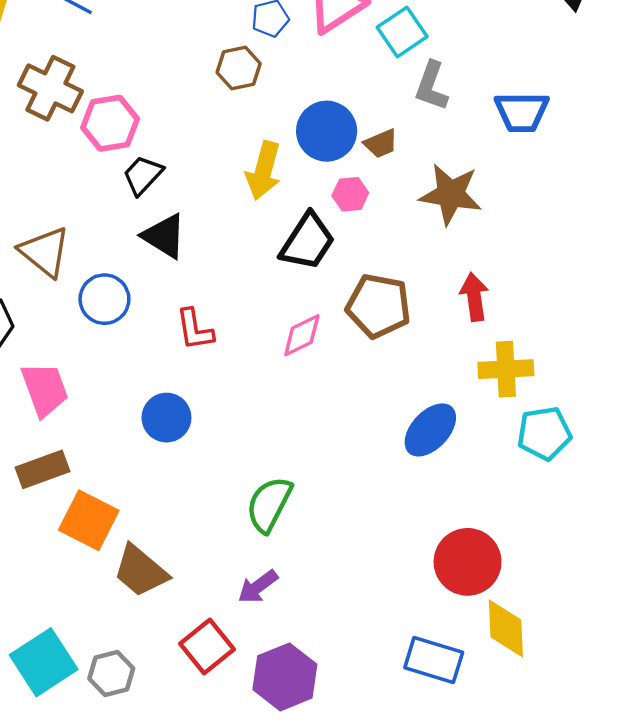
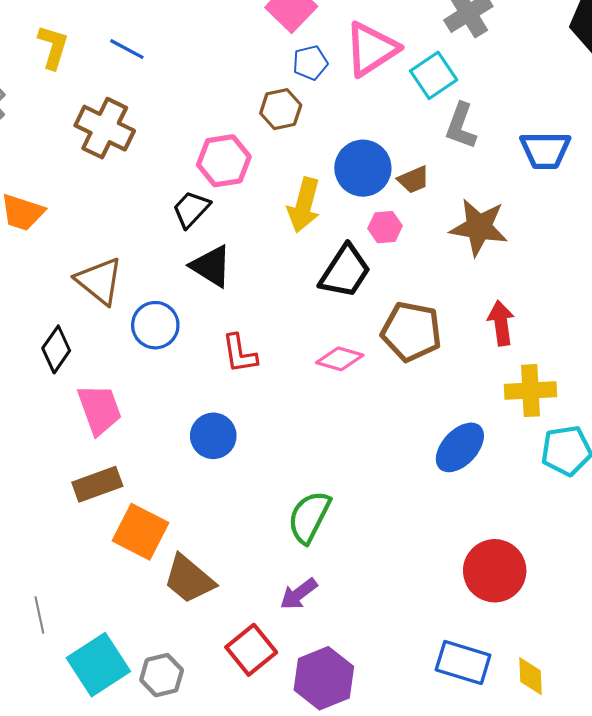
pink hexagon: (110, 123) -> (224, 161), moved
pink diamond: (302, 335) -> (340, 359), turned 42
yellow diamond: (506, 628) -> (531, 676), moved, size x0.7

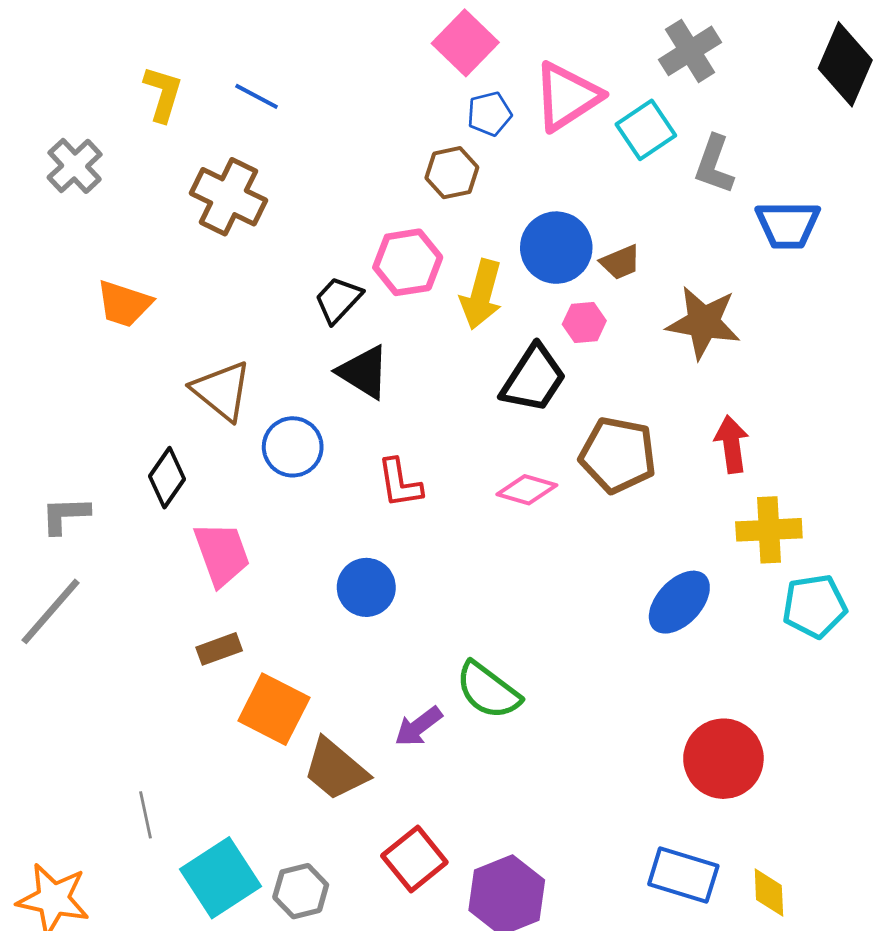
gray L-shape: (461, 126) -> (714, 165), moved
pink hexagon: (224, 161) -> (408, 262), moved
brown rectangle: (97, 484) -> (219, 649), size x0.7
green semicircle: (309, 517) -> (488, 690), turned -80
purple arrow: (299, 594) -> (418, 727), moved

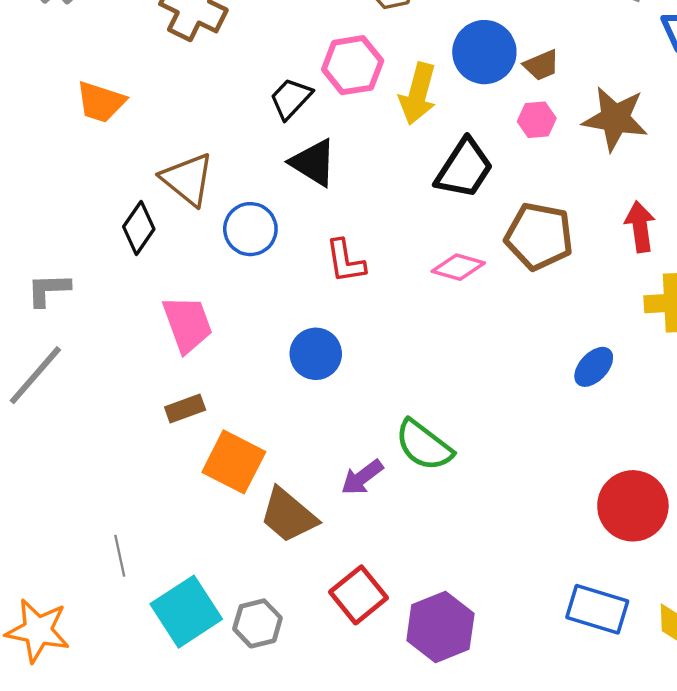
pink hexagon: (584, 322) -> (537, 120), moved
black diamond: (167, 478) -> (139, 228), moved
blue ellipse: (679, 602) -> (594, 367), size x0.7

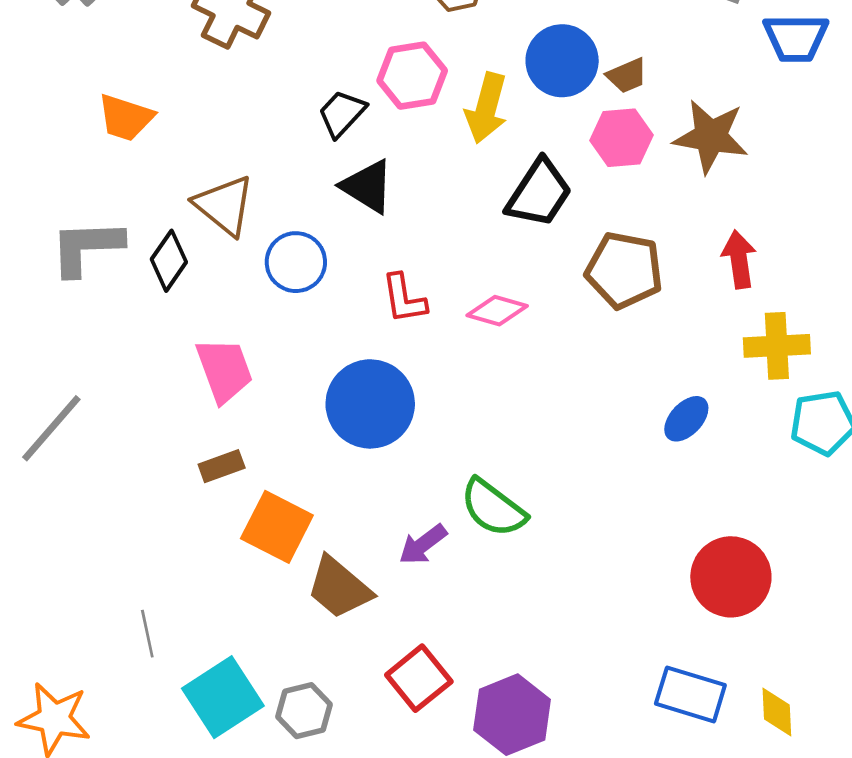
pink hexagon: (537, 120) -> (622, 138), size x1.4
pink diamond: (458, 267) -> (497, 311), moved
gray L-shape: (48, 290) -> (86, 247), moved, size x1.5
blue circle: (316, 354) -> (370, 404), size x1.5

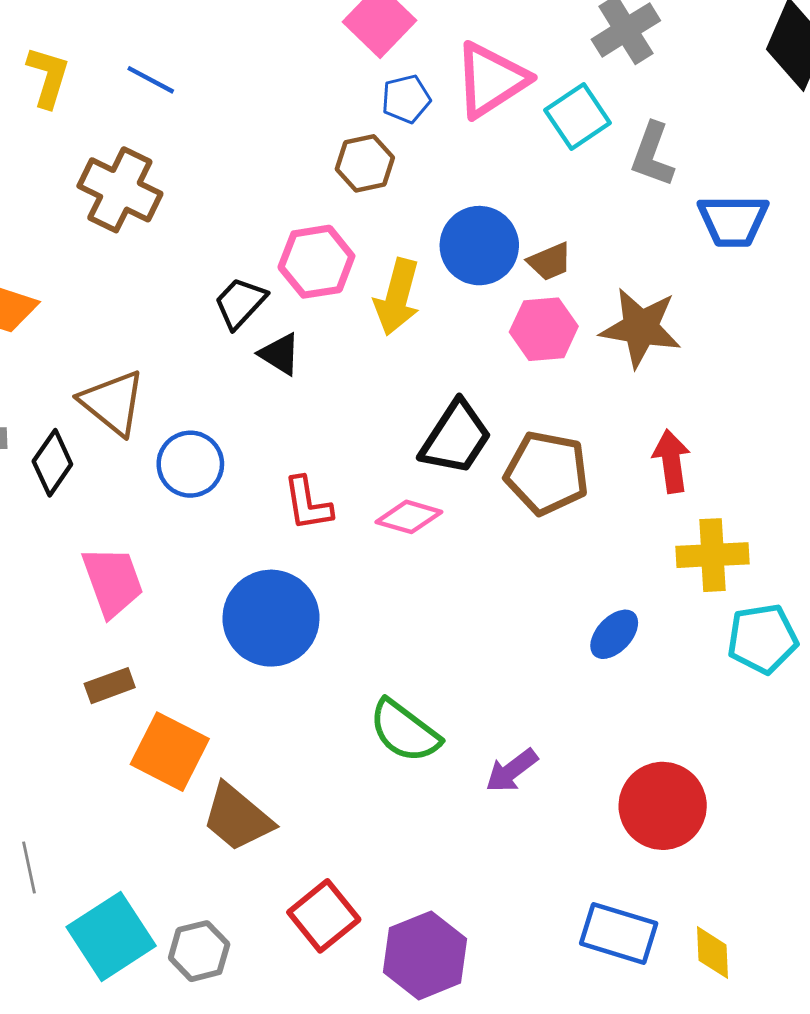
black triangle: (367, 186) -> (280, 354), moved, size x0.7
black trapezoid: (539, 193) -> (456, 438), moved
purple arrow: (423, 544) -> (512, 771), moved

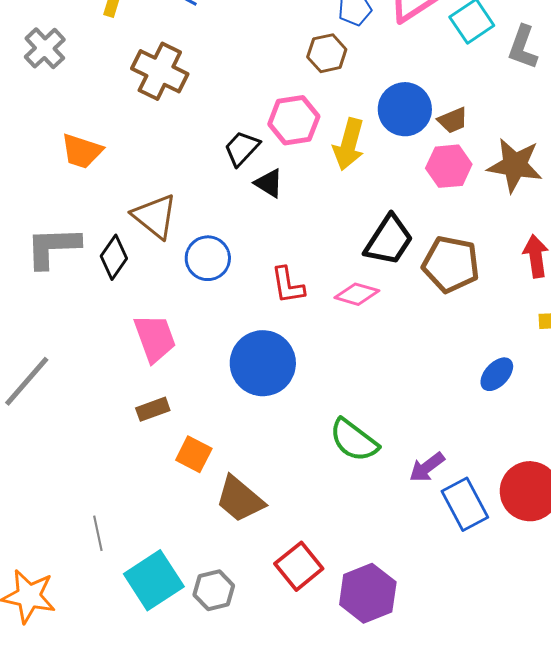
orange square: (170, 752) -> (194, 454), size x0.7
blue rectangle: (619, 933) -> (465, 504), moved, turned 45

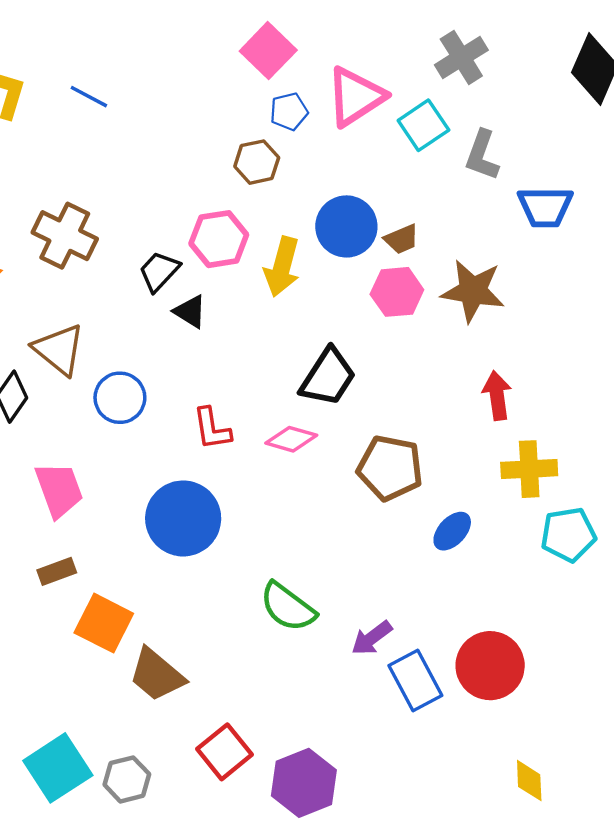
brown cross: (160, 71) -> (65, 236), moved
brown pentagon: (451, 264) -> (390, 468), moved
orange square: (194, 454) -> (104, 623), size x1.4

